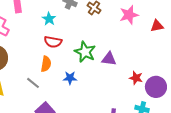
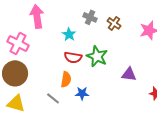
green star: (85, 52) -> (97, 56), moved
blue star: (70, 78) -> (82, 93), moved

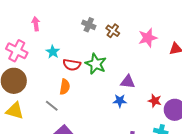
pink arrow: (37, 16) -> (36, 24), size x0.6
cyan star: (69, 34) -> (53, 52), moved
blue star: (82, 93) -> (120, 101), moved

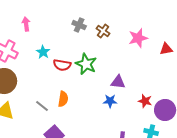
orange semicircle: (65, 87) -> (63, 99), moved

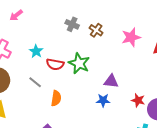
pink arrow: (26, 24) -> (16, 15), moved, turned -120
gray line: (42, 106) -> (35, 82), moved

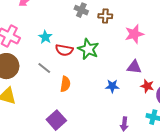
brown cross: (96, 30) -> (105, 16), turned -32
pink star: (131, 37) -> (134, 34), moved
purple triangle: (111, 81) -> (134, 67), moved

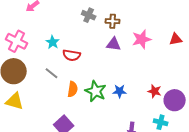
green star: (88, 49) -> (96, 91), moved
purple triangle: (134, 67) -> (114, 44), moved

